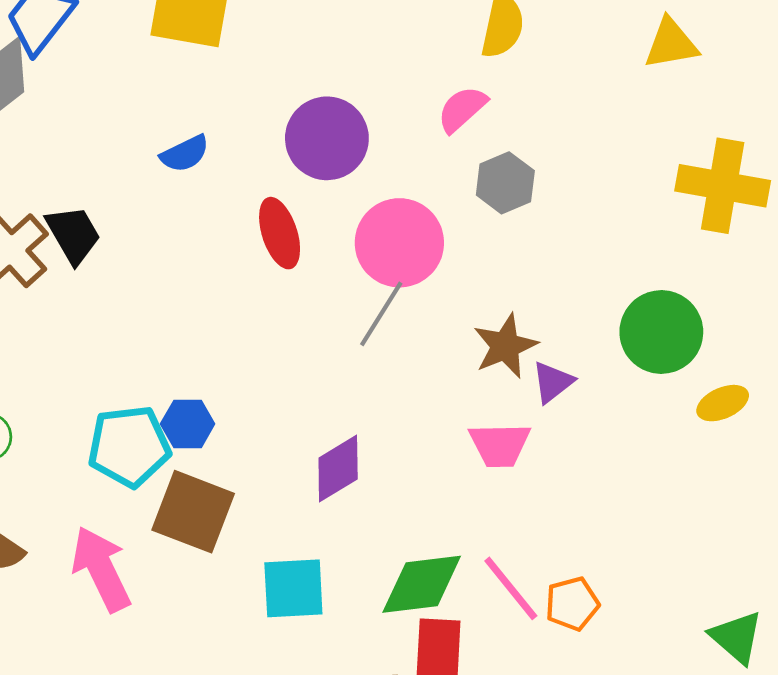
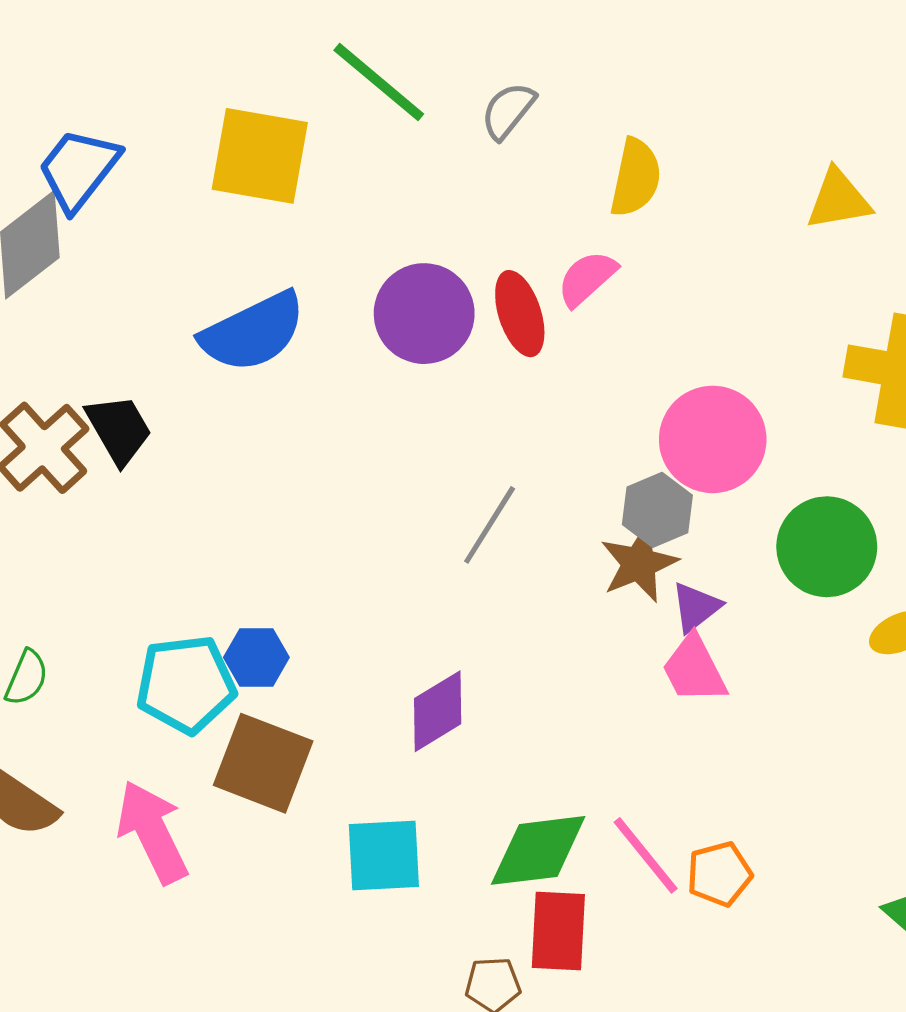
blue semicircle: (185, 154) -> (253, 332), size x1.8
gray hexagon: (505, 183) -> (657, 510), moved
red ellipse: (280, 233) -> (520, 314), moved
pink circle: (399, 243) -> (713, 439), moved
pink trapezoid: (500, 445) -> (694, 669), moved, turned 64

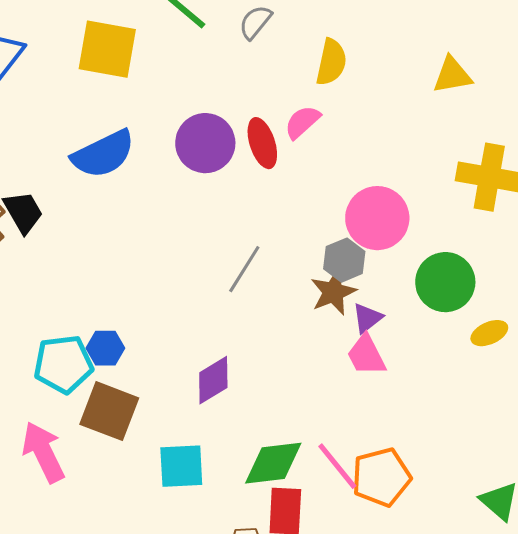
orange pentagon: (719, 874) -> (381, 477), size x1.5

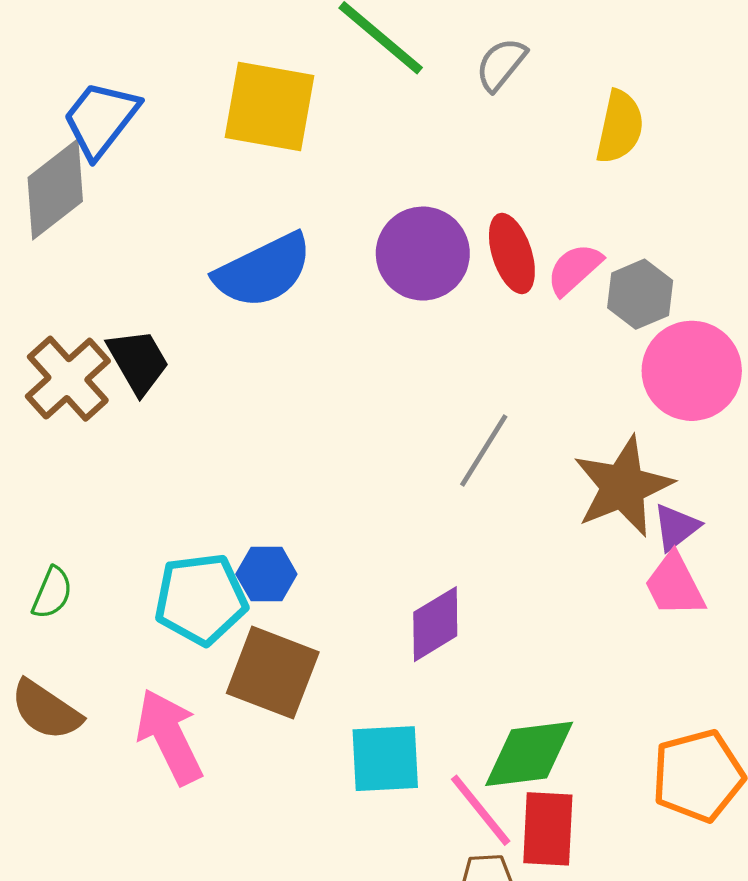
pink semicircle: (302, 122) -> (574, 269), moved
gray hexagon: (344, 260) -> (640, 294), moved
brown star: (333, 292) -> (623, 487), size x1.4
pink line: (337, 466) -> (481, 810), moved

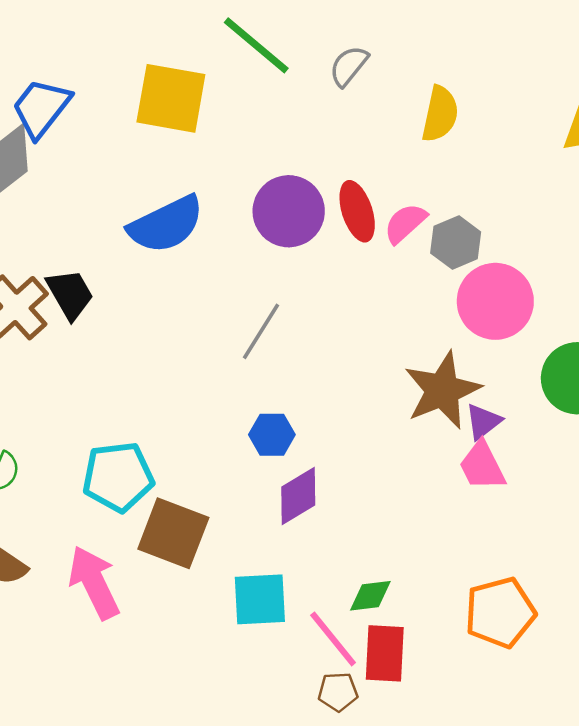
gray line: (484, 451) -> (261, 331), moved
blue hexagon: (266, 574) -> (272, 435), moved
green diamond: (529, 754) -> (370, 596), size x0.6

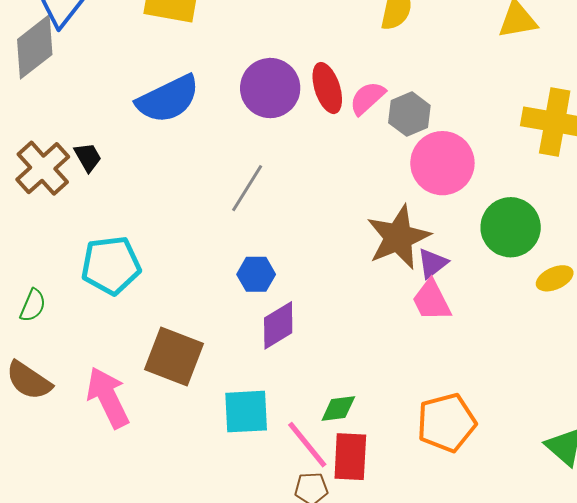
black trapezoid: (70, 294) -> (88, 157), size x0.7
cyan pentagon: (118, 477) -> (111, 265), moved

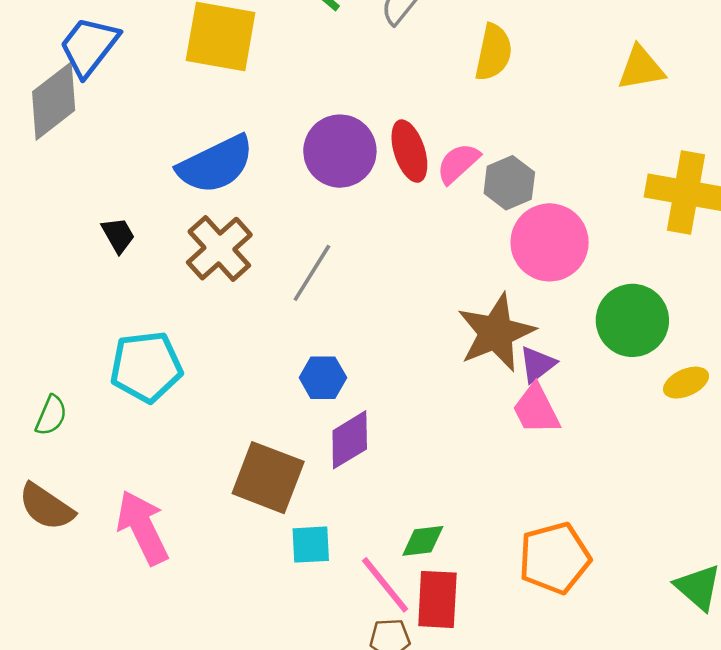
brown cross: (43, 168) -> (219, 249), moved
brown square: (174, 356) -> (268, 478), moved
cyan square: (246, 412) -> (311, 545), size x0.7

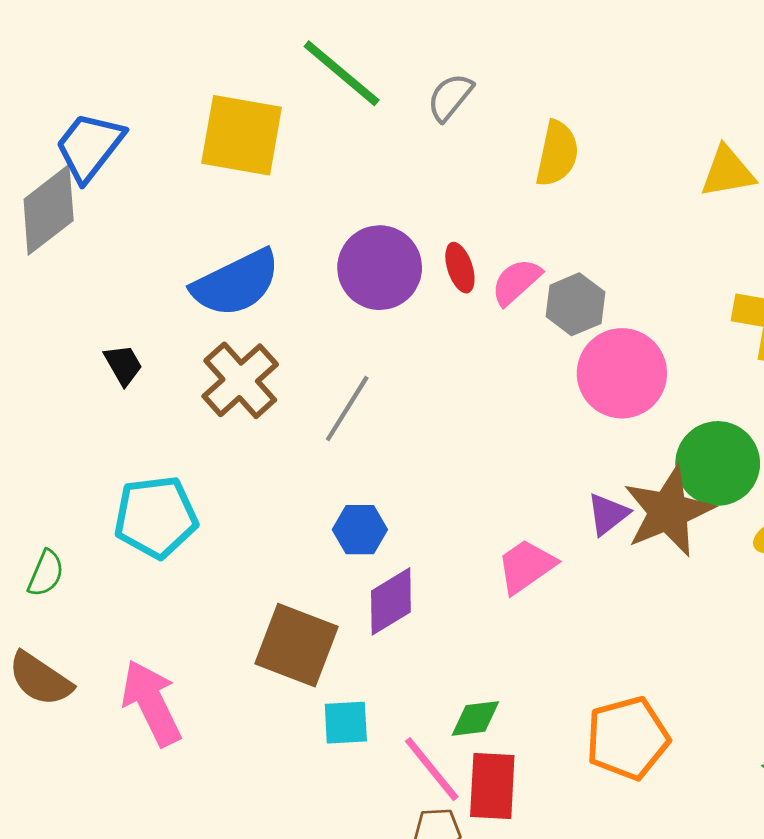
red ellipse: (409, 151) -> (460, 268), size x0.7
brown star: (496, 333) -> (668, 511), moved
pink trapezoid: (536, 409) -> (526, 566), moved, turned 82

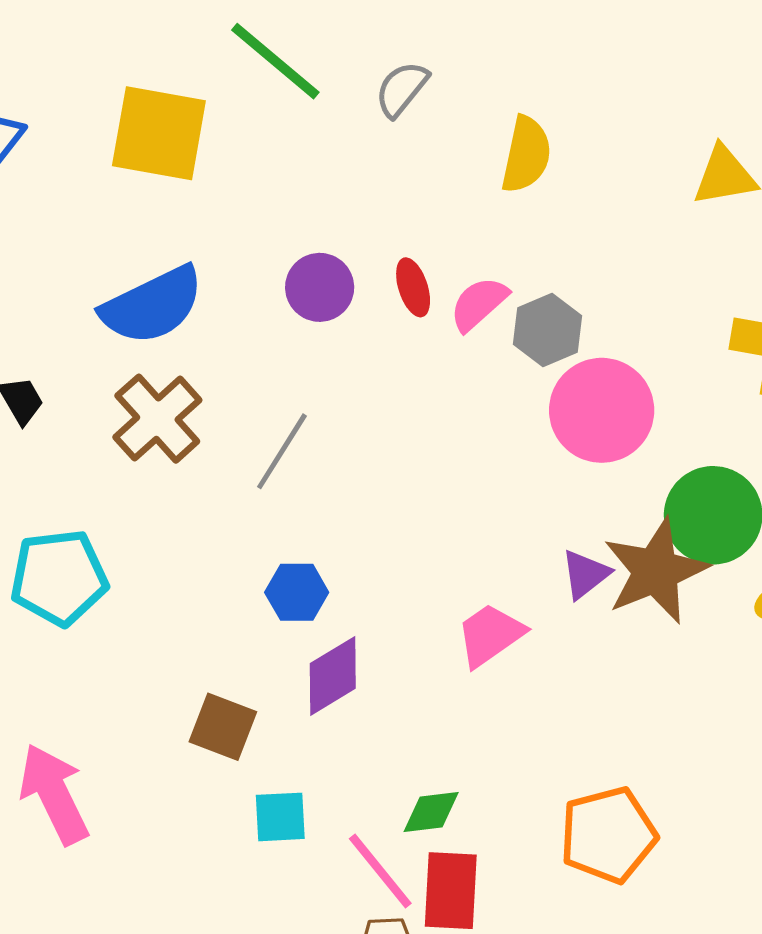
purple circle: (380, 268) -> (320, 287), size x0.7
brown square: (297, 645) -> (223, 727), size x0.7

